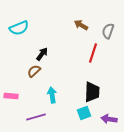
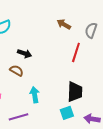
black arrow: (42, 54) -> (25, 53), turned 72
brown semicircle: (34, 71) -> (17, 71), turned 72

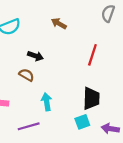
brown arrow: (64, 24) -> (59, 23), moved
gray semicircle: (91, 30) -> (108, 13), moved

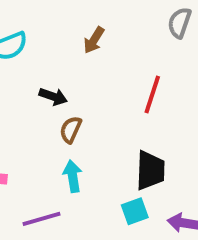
brown arrow: (59, 23) -> (94, 40), turned -88
brown semicircle: (26, 75) -> (71, 130), moved, turned -96

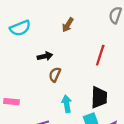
black arrow: (53, 97) -> (45, 56), turned -32
cyan arrow: (73, 176) -> (67, 104), moved

